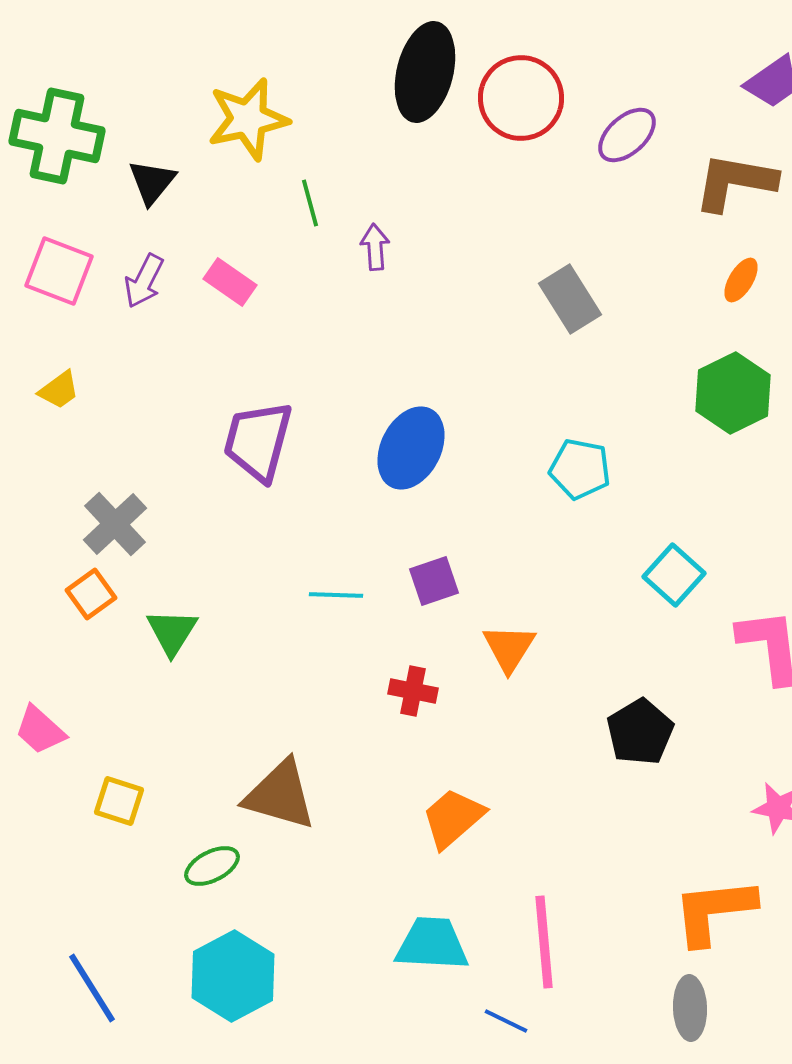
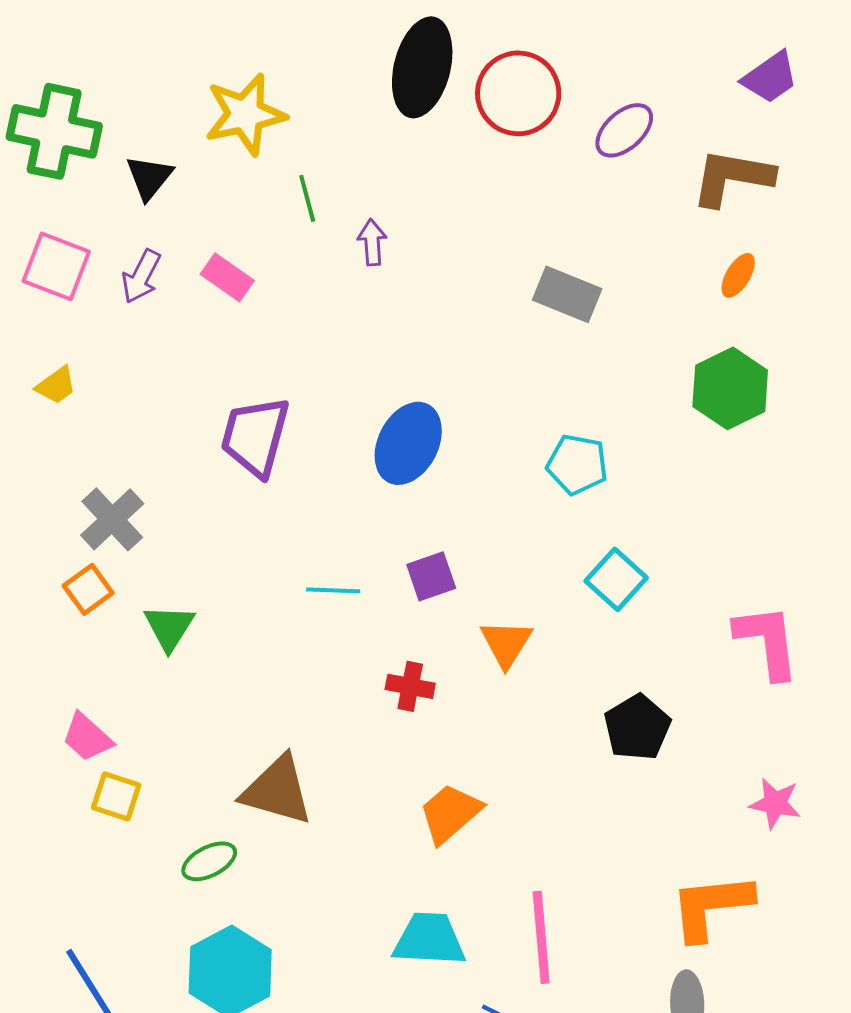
gray rectangle: (570, 299) -> (567, 294), turned -36
cyan square: (674, 575) -> (616, 579), moved
pink trapezoid: (40, 730) -> (87, 737), moved

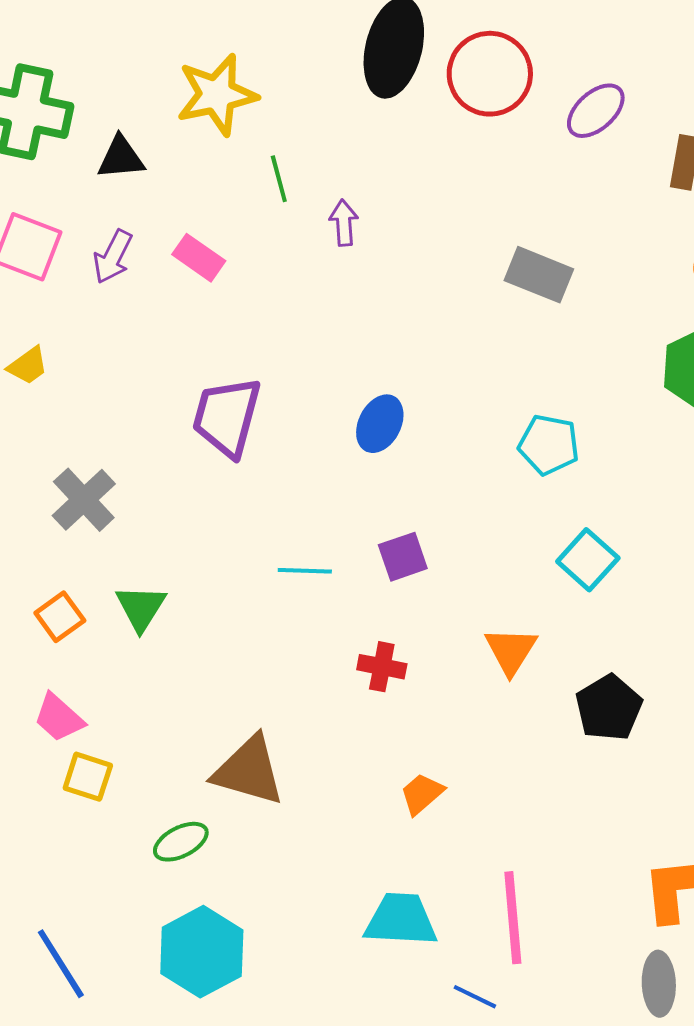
black triangle: (149, 177) -> (121, 158), turned 46
blue ellipse: (408, 443) -> (380, 424), size x0.7
orange square: (88, 589) -> (60, 617), moved
orange triangle: (506, 643) -> (511, 651), moved
orange trapezoid: (450, 813) -> (422, 794), size x0.7

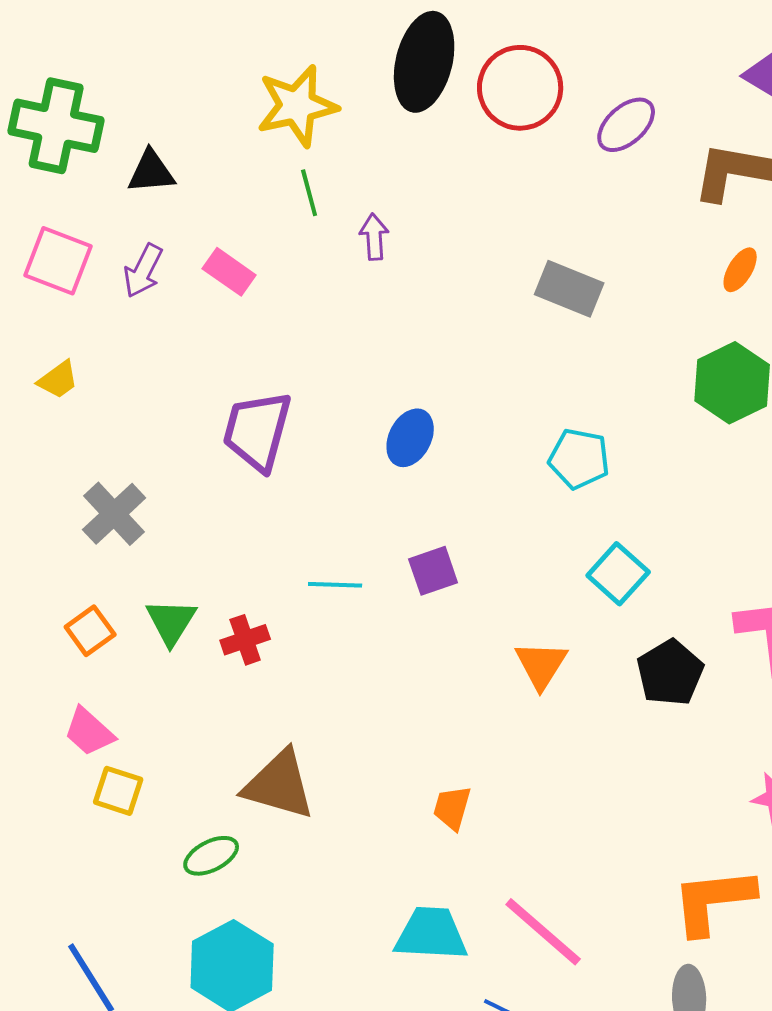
yellow star: (217, 95) -> (297, 106), moved
red cross: (382, 667) -> (245, 640), moved, turned -30
black pentagon: (609, 708) -> (670, 673), moved
orange trapezoid: (422, 794) -> (452, 808), turned -33
pink line: (513, 918) -> (543, 932), turned -44

